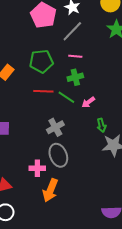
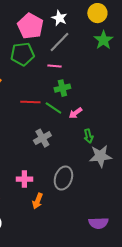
pink line: (75, 56) -> (54, 66), moved
green pentagon: (41, 61) -> (22, 54), moved
gray ellipse: (58, 155) -> (63, 178), moved, turned 40
orange arrow: (50, 190) -> (37, 201), size x0.7

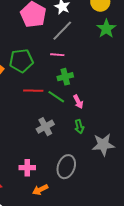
green pentagon: (22, 54) -> (21, 61), moved
pink arrow: (75, 113) -> (78, 102), turned -80
green arrow: (88, 136) -> (79, 127), moved
orange arrow: (37, 201) -> (40, 190), turned 42

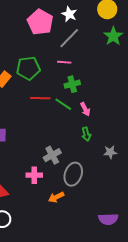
gray cross: (45, 127) -> (52, 155), moved
gray star: (103, 145) -> (110, 152), size x0.6
orange arrow: (40, 190) -> (56, 197), moved

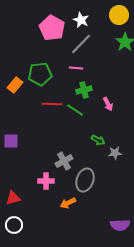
pink arrow: (85, 109) -> (108, 104), moved
green arrow: (86, 134) -> (98, 140), turned -48
gray star: (110, 152) -> (115, 153), moved

